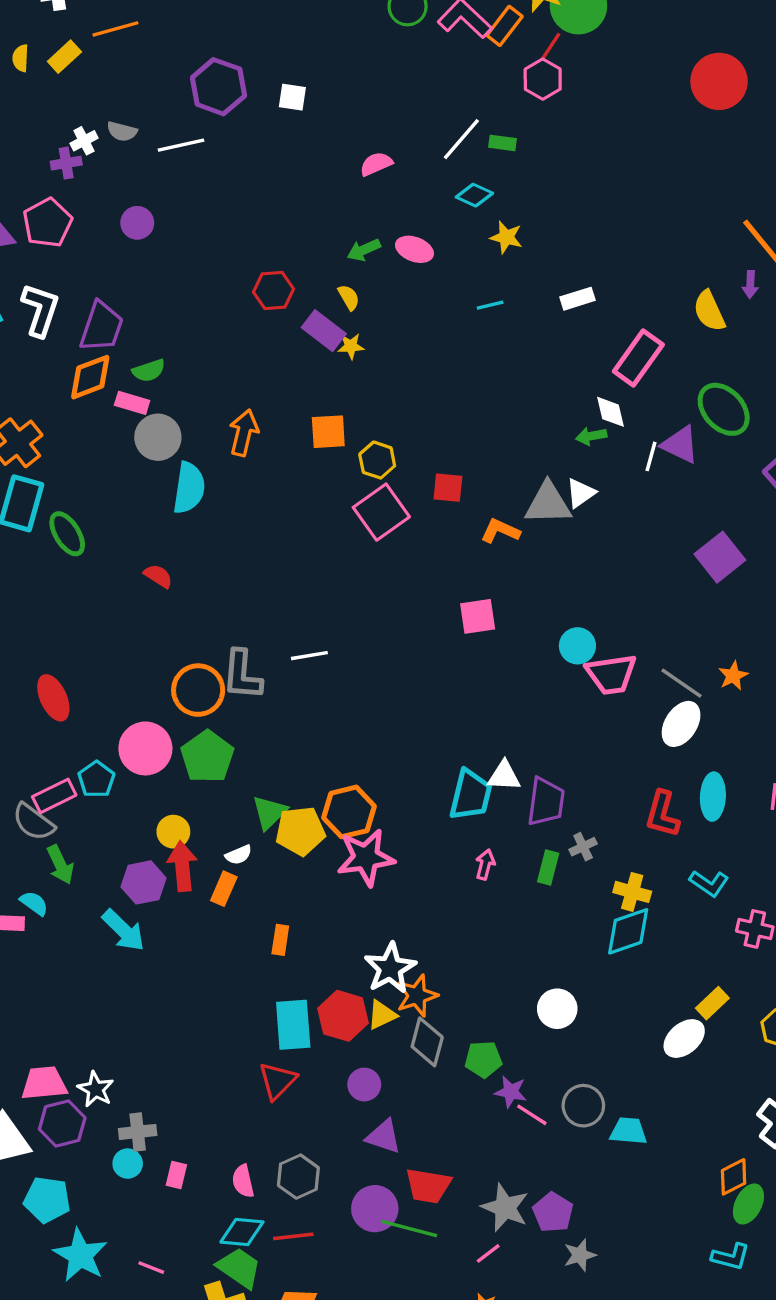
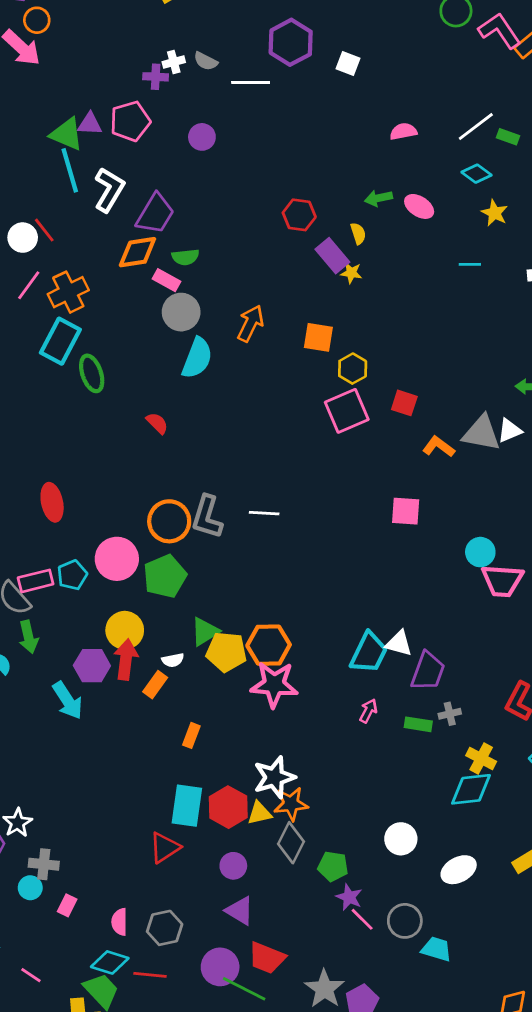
yellow circle: (173, 832) -> (125, 630), size x1.4
green rectangle: (548, 868) -> (418, 724), turned 72
white ellipse: (684, 1038) -> (459, 870), moved

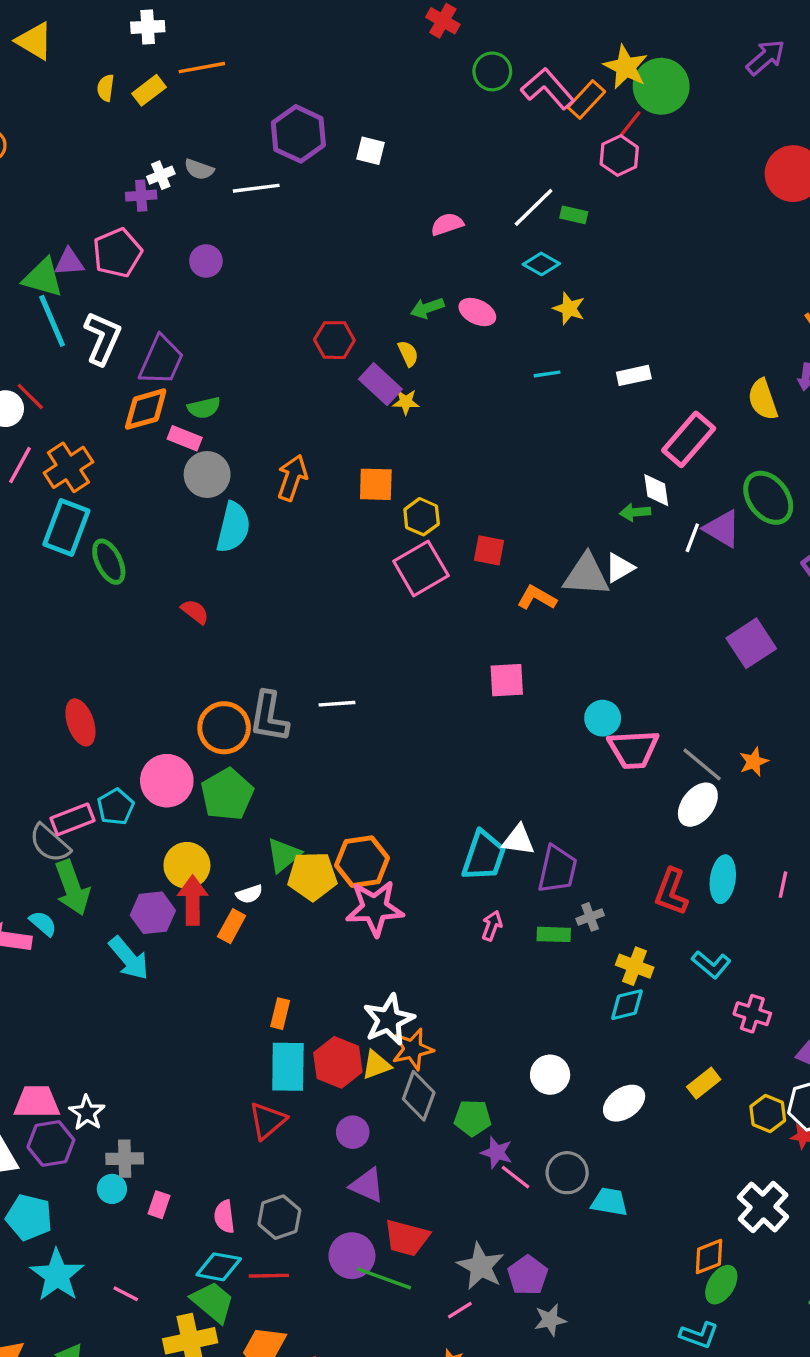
green arrow: (28, 637) -> (72, 888), size x1.4
orange rectangle: (191, 735) -> (280, 1014), moved
cyan diamond: (471, 789) -> (627, 1005), size x0.7

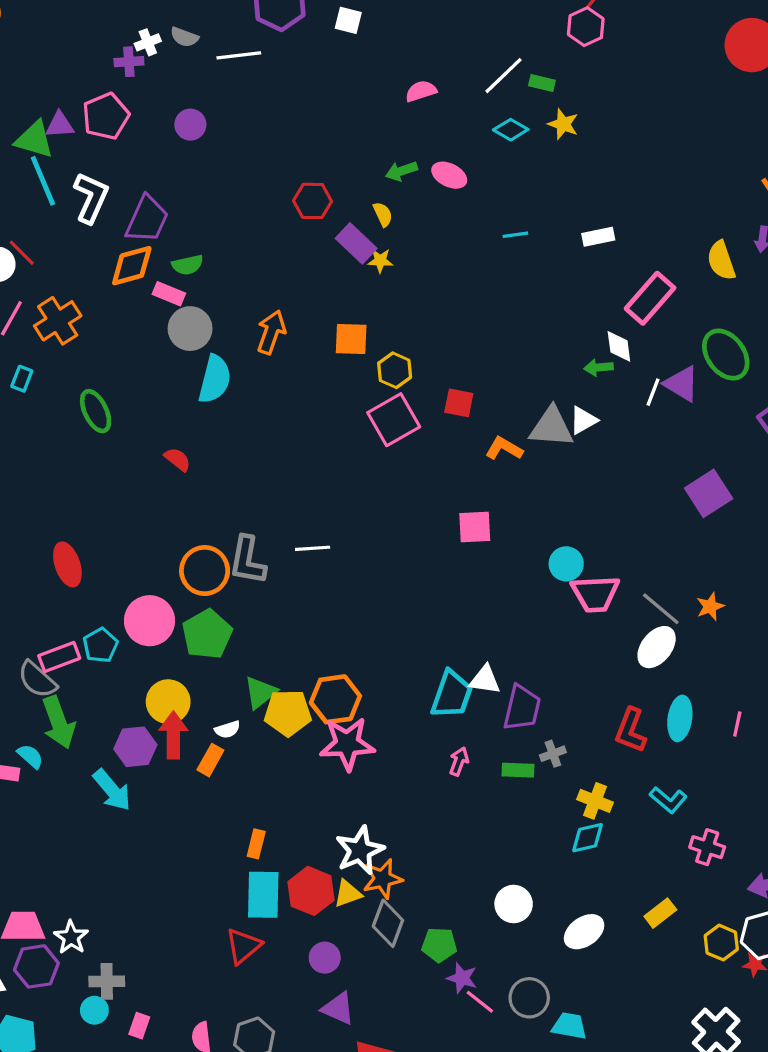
yellow star: (569, 308) -> (563, 124), moved
cyan rectangle: (66, 528) -> (22, 379), moved, size x0.5

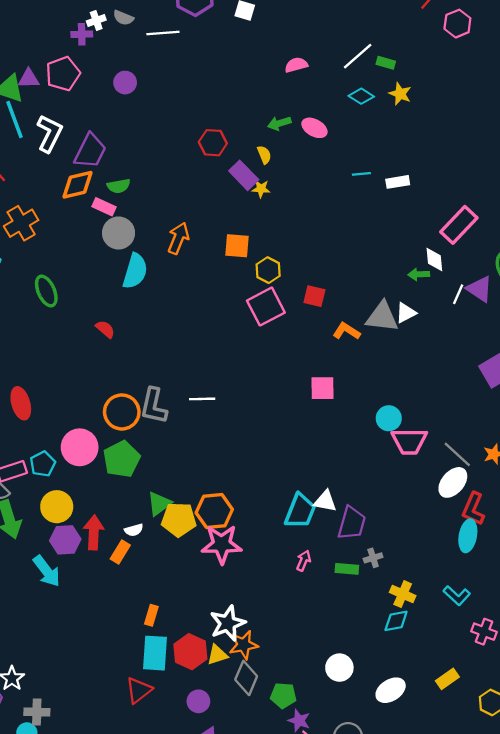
pink hexagon: (586, 27) -> (457, 24), moved
white rectangle: (598, 237) -> (398, 182), moved
yellow circle: (168, 702) -> (57, 507), moved
red L-shape: (631, 730) -> (473, 509), moved

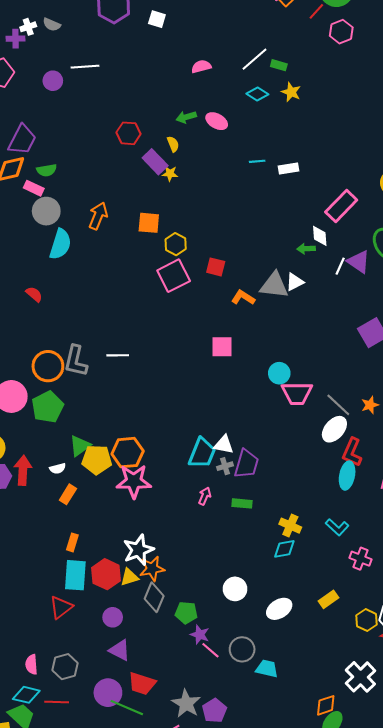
white line: (163, 33) -> (85, 67), moved
orange rectangle: (120, 552) -> (68, 494), moved
gray cross: (373, 558) -> (225, 466), moved

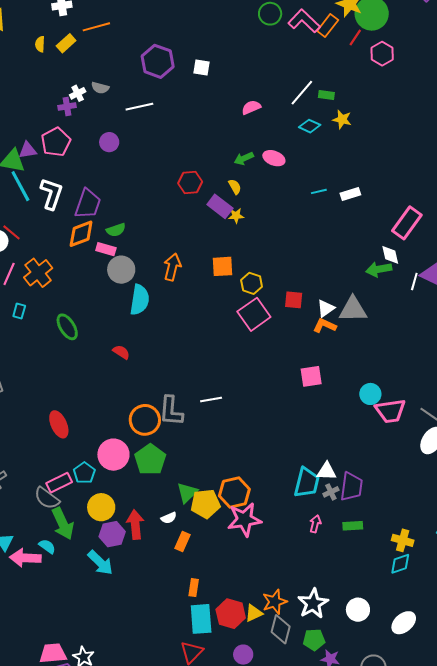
white line: (85, 67) -> (139, 107), moved
green arrow: (306, 249) -> (379, 269), size x1.4
white triangle: (295, 282) -> (326, 308), moved
white star: (138, 550) -> (313, 604), moved

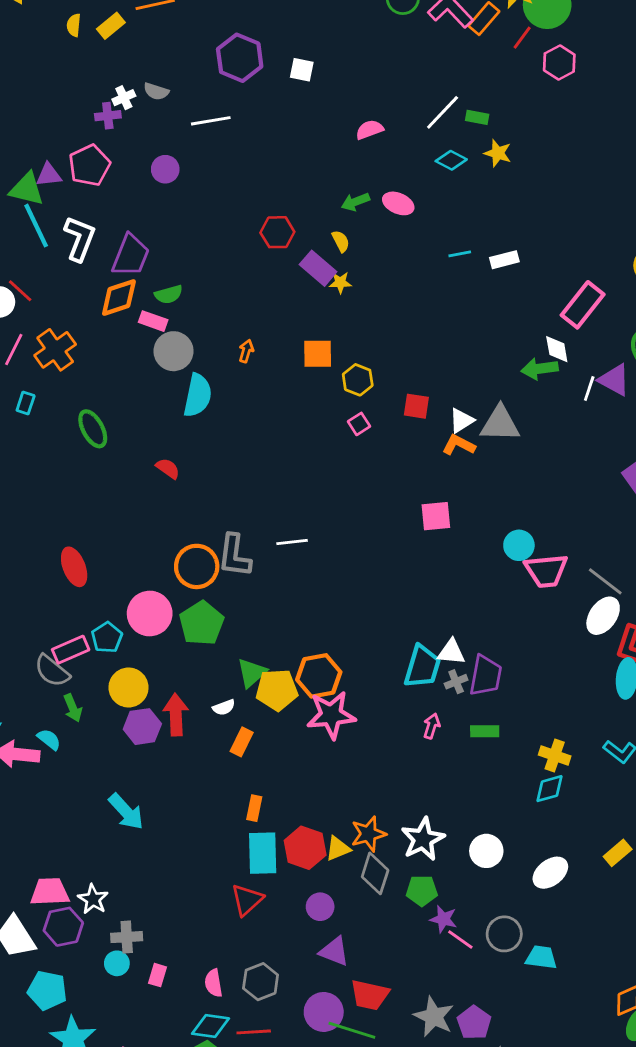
orange arrow: (172, 267) -> (246, 351), size x0.6
pink square: (254, 314) -> (359, 424), size x0.5
green arrow: (63, 524) -> (73, 708), size x0.6
cyan arrow: (100, 563) -> (126, 812), moved

